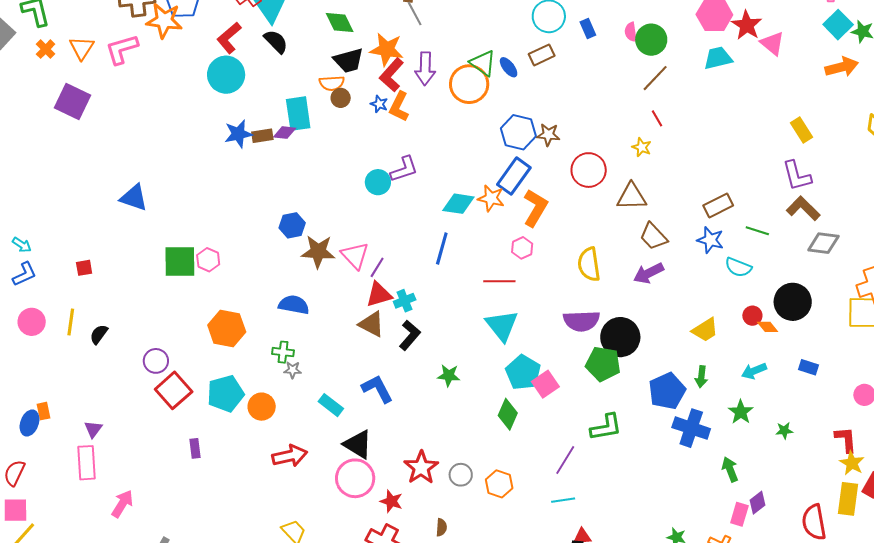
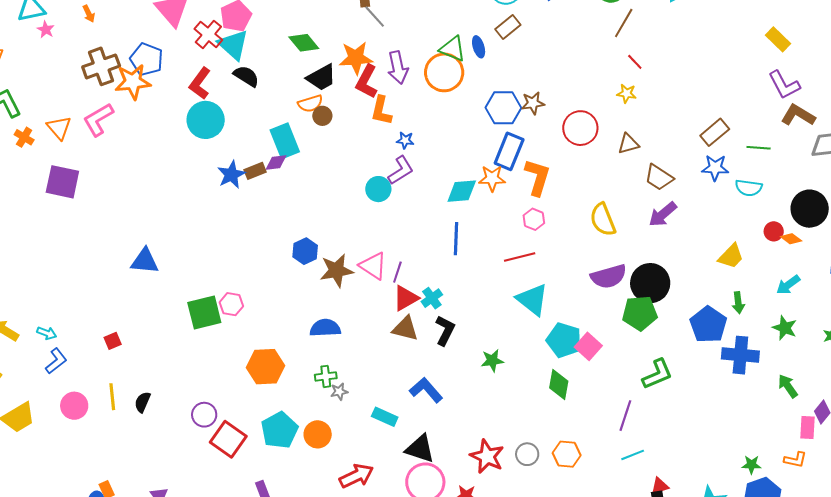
blue ellipse: (509, 67) -> (479, 47), turned 35
blue star: (379, 104) -> (405, 140), moved
brown triangle: (632, 197) -> (628, 144), size x0.7

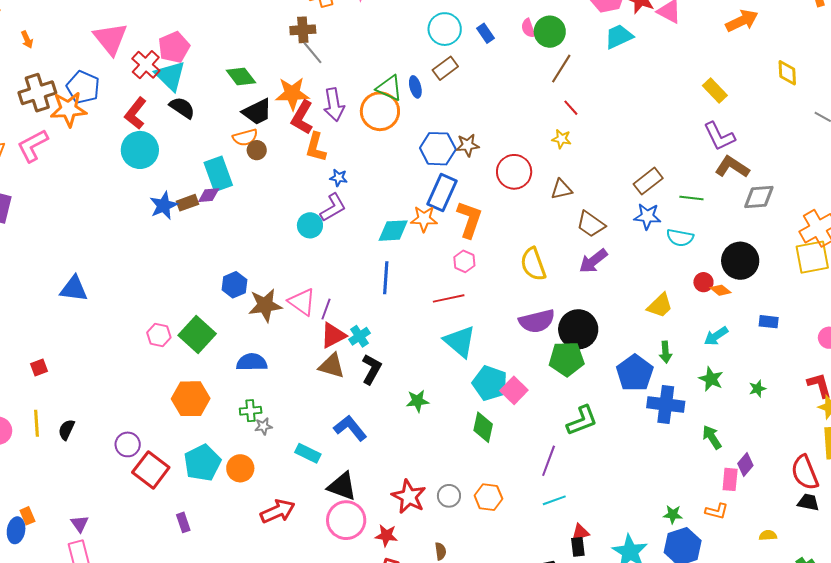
green square: (204, 312) -> (197, 334), moved, turned -36

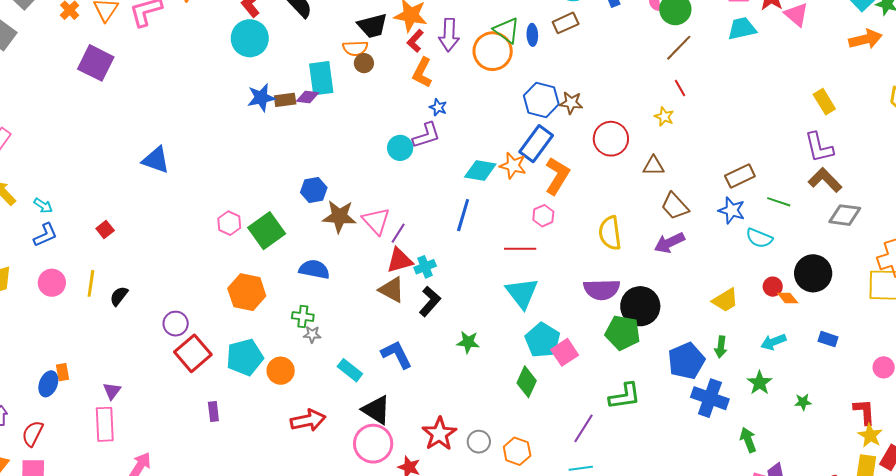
red L-shape: (302, 118) -> (415, 41), size x0.7
red square: (39, 367) -> (105, 230), turned -30

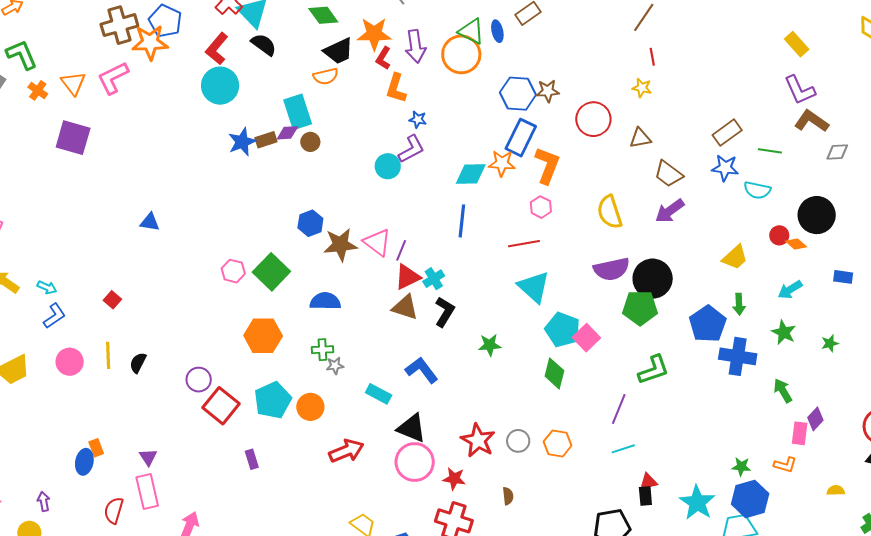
brown circle: (364, 63) -> (310, 142), moved
red line: (680, 88) -> (652, 57), turned 30
blue triangle: (156, 160) -> (150, 222), size x0.7
gray diamond: (845, 215) -> (837, 152), size x0.7
red semicircle: (33, 434) -> (114, 510), moved

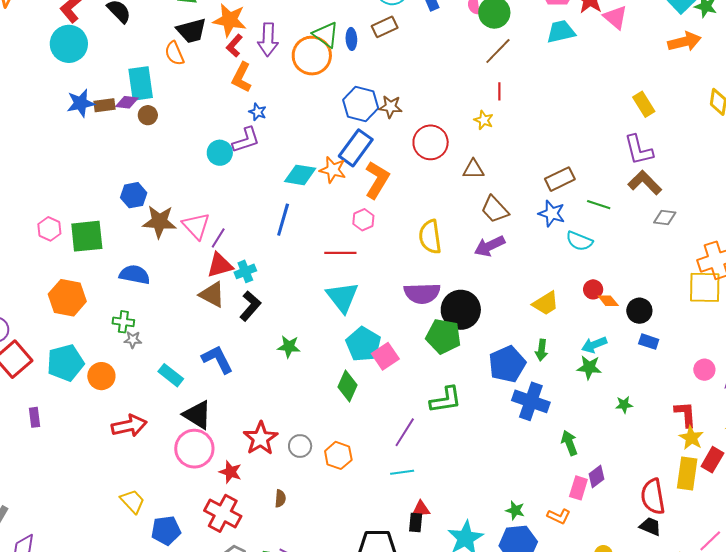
orange semicircle: (326, 76) -> (174, 53), turned 70
black circle: (817, 215) -> (639, 311), moved, size x0.7
green square: (271, 272) -> (87, 236), turned 30
green star: (784, 332) -> (589, 367), moved, turned -30

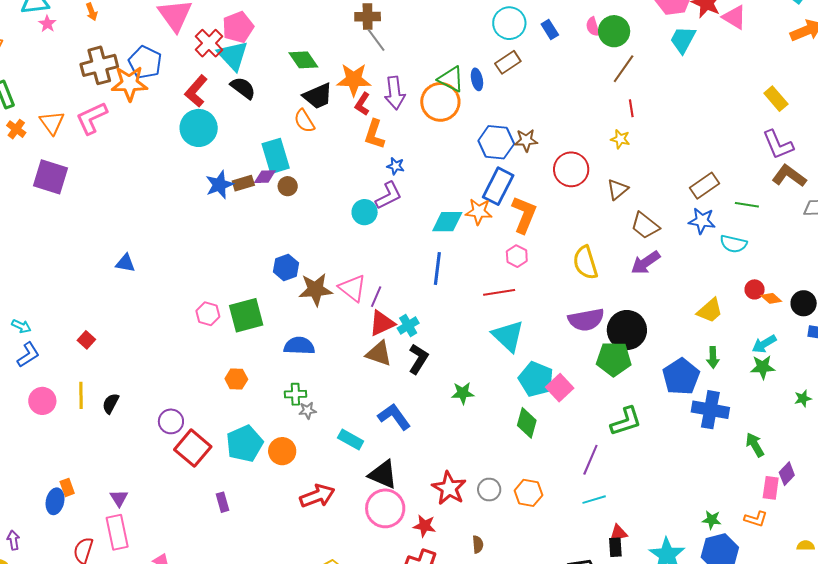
cyan trapezoid: (561, 32) -> (683, 40), turned -40
brown triangle: (473, 169) -> (618, 189), turned -30
orange hexagon: (67, 298) -> (236, 379), size x0.6

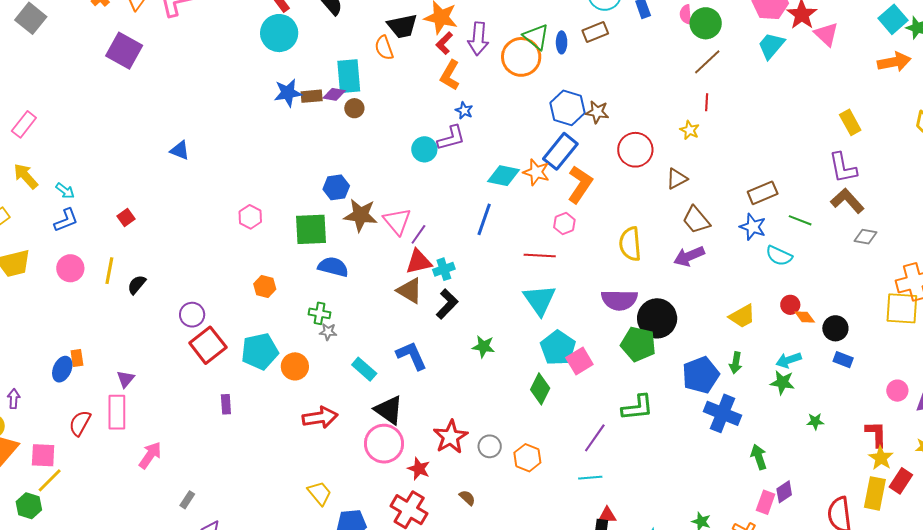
green square: (246, 315) -> (311, 229), moved
brown semicircle: (478, 544) -> (467, 498), turned -54

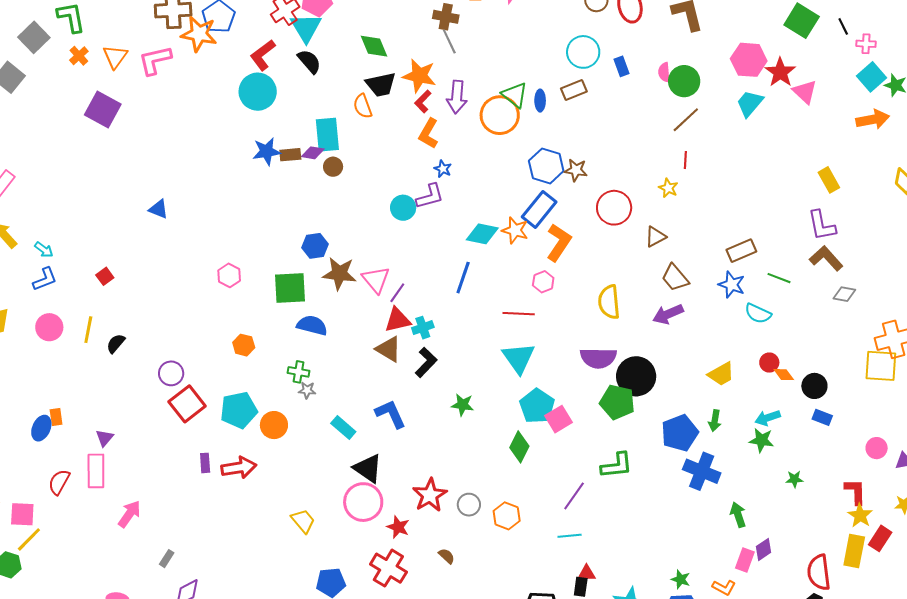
red arrow: (320, 417) -> (239, 468), moved
yellow trapezoid: (319, 493) -> (303, 521), moved

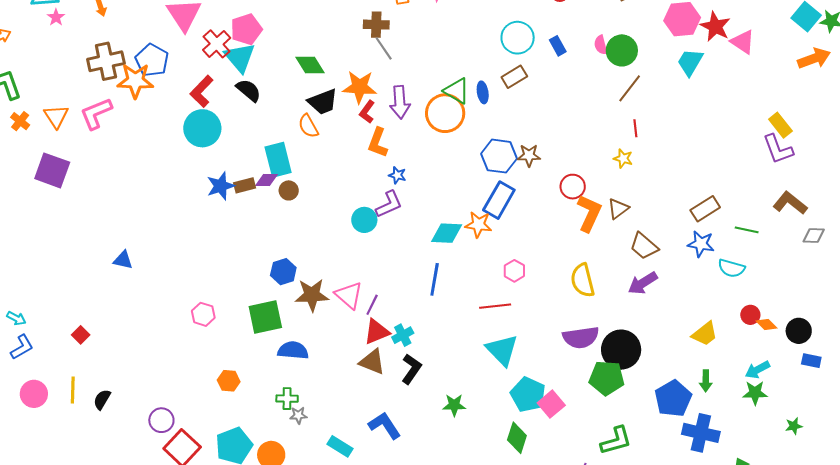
red circle: (614, 208) -> (573, 187), size x0.7
purple L-shape: (822, 225) -> (778, 149), moved
orange L-shape: (559, 242) -> (589, 213), moved

